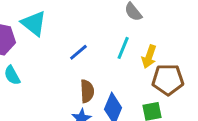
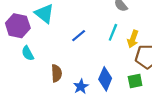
brown semicircle: (87, 91) -> (56, 73), moved

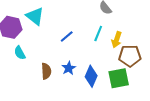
green square: (135, 81) -> (119, 78), size x1.5
blue star: (81, 87) -> (69, 68), moved

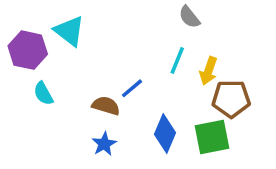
blue line: (67, 37) -> (132, 88), moved
blue star: (69, 68) -> (104, 144), moved
brown semicircle: (46, 71) -> (106, 106), moved, turned -70

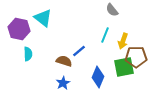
cyan semicircle: (43, 94) -> (28, 54), turned -152
green square: (212, 137) -> (124, 67), moved

